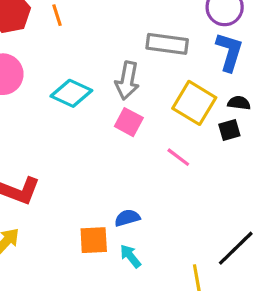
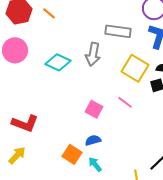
orange line: (57, 15) -> (49, 13), turned -32
pink square: (129, 122) -> (94, 109), moved
orange square: (94, 240) -> (72, 154), turned 36

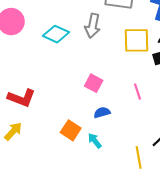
yellow square: (135, 68) -> (137, 40), turned -32
pink line: (125, 102) -> (138, 92), moved, turned 35
blue semicircle: (93, 140) -> (102, 113), moved

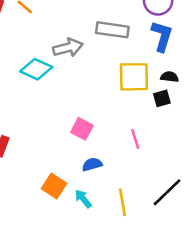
gray arrow: (93, 26) -> (68, 48), moved, turned -115
yellow line: (139, 157) -> (123, 202), moved

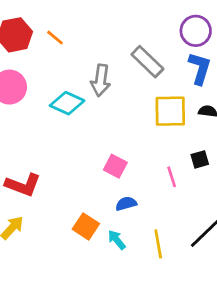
gray rectangle: (112, 30) -> (147, 62), turned 36
gray arrow: (68, 48) -> (101, 80), turned 112
black square: (162, 98) -> (200, 159), moved

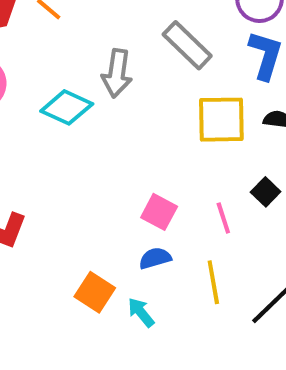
black square: (200, 159) -> (266, 192), turned -30
pink square: (115, 166) -> (159, 212), moved
yellow line: (158, 244) -> (213, 282), moved

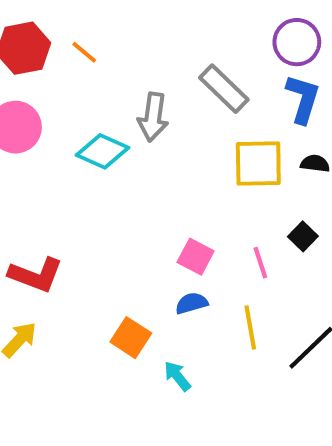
cyan arrow: (141, 312) -> (177, 376), moved

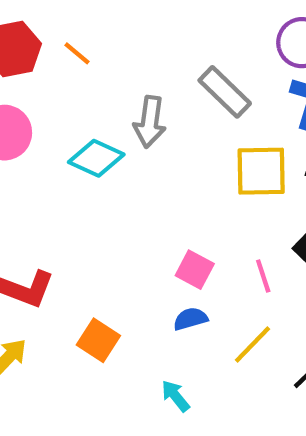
yellow line: (250, 327) -> (253, 345), turned 54
orange square: (131, 338) -> (98, 340), moved

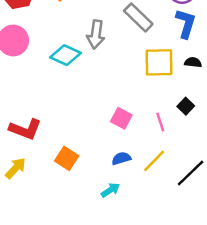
blue semicircle: (190, 319) -> (121, 158), moved
cyan arrow: (175, 396) -> (110, 190), turned 96

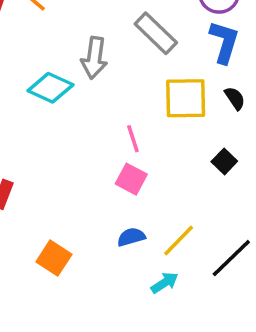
black semicircle: (193, 62) -> (235, 98), turned 49
pink line: (160, 122) -> (133, 139), moved
orange square: (67, 158) -> (54, 258), moved
cyan arrow: (110, 190) -> (165, 283), moved

